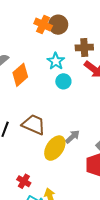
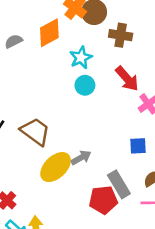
brown cross: (84, 47) -> (121, 35), moved
orange diamond: (20, 75) -> (49, 33), moved

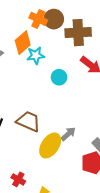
brown cross: (121, 35) -> (78, 33), size x1.4
cyan star: (81, 58) -> (36, 55), moved, turned 30

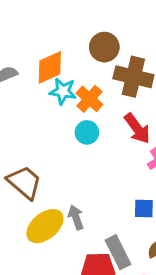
orange cross: (38, 19) -> (89, 99), moved
gray arrow: (68, 134) -> (76, 217), turned -84

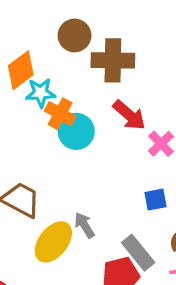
orange cross: (89, 99) -> (60, 114), moved
cyan circle: (87, 132) -> (76, 131), size x1.4

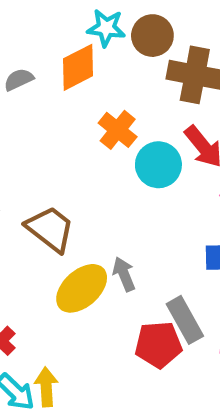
cyan star: (40, 93) -> (106, 28), moved
cyan circle: (76, 131) -> (158, 165), moved

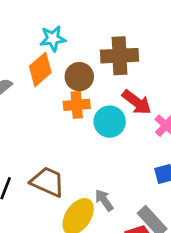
brown circle: (152, 36) -> (79, 77), moved
orange cross: (118, 130) -> (77, 105), turned -30

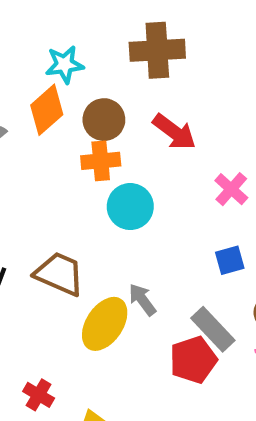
brown cross: (119, 56) -> (157, 50), moved
red arrow: (137, 102) -> (174, 132), moved
cyan circle: (110, 122) -> (130, 207), moved

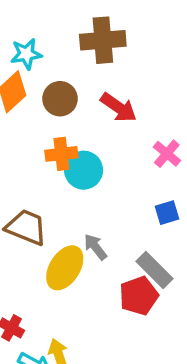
orange cross: (101, 161) -> (61, 154), moved

